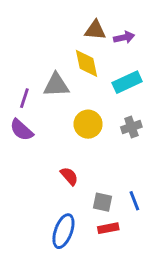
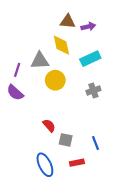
yellow circle: (88, 124) -> (55, 80), moved
gray square: (102, 202) -> (66, 140), moved
blue ellipse: (63, 231) -> (45, 165), turned -45

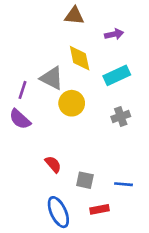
brown triangle: (68, 21) -> (74, 16), moved
gray triangle: (40, 61) -> (52, 78), turned 30
red semicircle: (49, 126) -> (53, 164), moved
blue line: (95, 143) -> (123, 184), turned -64

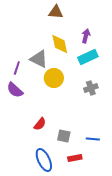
purple arrow: (114, 34) -> (86, 36), moved, turned -64
red semicircle: (53, 164) -> (40, 124), turned 80

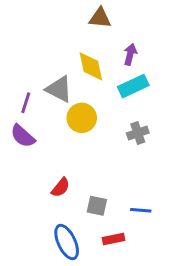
brown triangle: (56, 12) -> (100, 18), moved

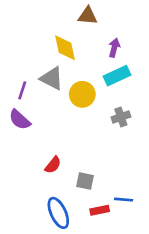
yellow diamond: (91, 66) -> (65, 48), moved
yellow circle: (82, 118) -> (82, 94), moved
blue line: (141, 210) -> (124, 200), moved

